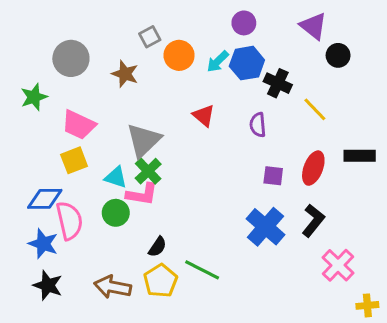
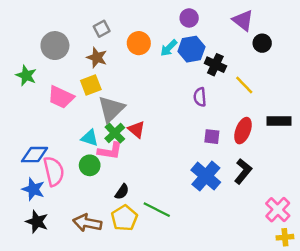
gray square: (150, 37) -> (102, 29), moved
green star: (34, 97) -> (26, 75), turned -30
red triangle: (204, 116) -> (136, 129), moved
yellow square: (74, 160) -> (91, 85), moved
pink cross: (338, 265) -> (278, 210), moved

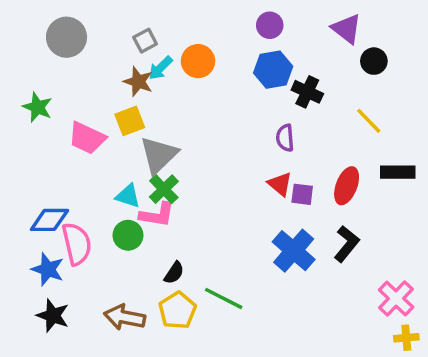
gray circle: (55, 46) -> (67, 37), moved
cyan arrow: (169, 48) -> (160, 68), moved
yellow line: (244, 85) -> (369, 121), moved
red triangle: (136, 129) -> (280, 184), moved

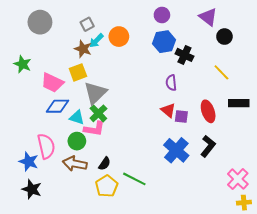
red ellipse: (347, 186) -> (208, 111), turned -40
blue diamond: (49, 220) -> (57, 106), moved
brown arrow: (125, 317) -> (75, 164), moved

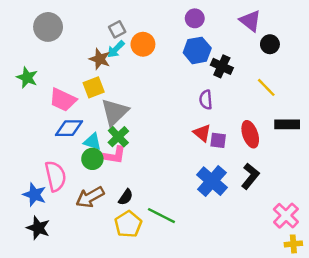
gray square: (87, 24) -> (117, 29), moved
green circle: (77, 141) -> (92, 159), moved
brown arrow: (75, 164) -> (90, 197), turned -40

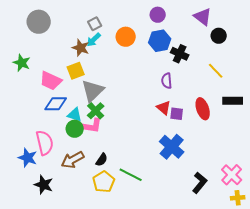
orange circle: (143, 44) -> (126, 37), moved
black L-shape: (250, 176) -> (200, 183), moved
black star: (38, 228) -> (44, 185), moved

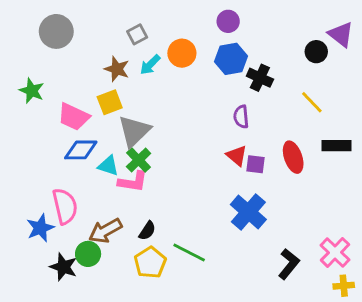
purple triangle: (203, 17) -> (341, 34), moved
cyan arrow: (94, 40) -> (150, 65), moved
green circle: (75, 129) -> (88, 254), moved
blue star: (28, 158) -> (40, 228), turned 30

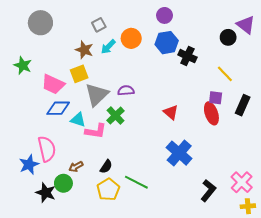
purple semicircle: (241, 117) -> (126, 90), moved, turned 91
black rectangle: (336, 146) -> (243, 105), turned -66
green cross: (139, 160) -> (116, 116), moved
purple square: (256, 164) -> (216, 98), moved
brown arrow: (105, 231) -> (76, 167), size x0.6

